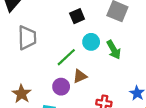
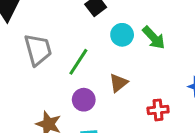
green line: (66, 57) -> (78, 62), moved
purple circle: (61, 87) -> (84, 100), moved

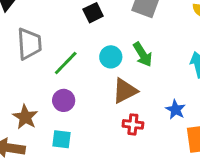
cyan circle: (122, 35) -> (111, 57), moved
brown triangle: (119, 83) -> (125, 91), moved, size x1.4

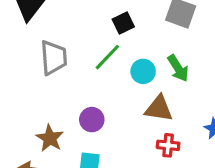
green line: (66, 63) -> (107, 57), moved
brown triangle: (125, 91) -> (159, 108), turned 36

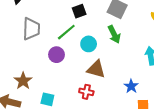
green arrow: (178, 68) -> (114, 34), moved
purple circle: (92, 120) -> (56, 55), moved
red cross: (168, 145) -> (86, 92), moved

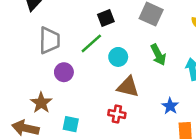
green arrow: (114, 34) -> (158, 55), moved
purple circle: (56, 55) -> (64, 72), moved

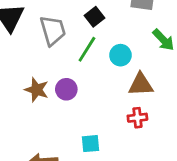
gray trapezoid: (49, 40) -> (53, 30), moved
brown star: (41, 103) -> (37, 90), moved

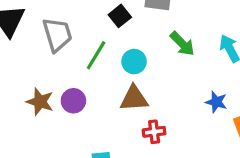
black square: (95, 17) -> (120, 16), moved
brown triangle: (141, 85) -> (134, 98), moved

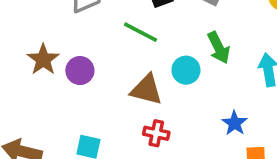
green line: (96, 55) -> (141, 32), moved, turned 68
cyan circle: (134, 62) -> (186, 70), moved

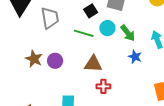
cyan circle: (186, 70) -> (107, 28), moved
blue star: (235, 123) -> (135, 57), moved

